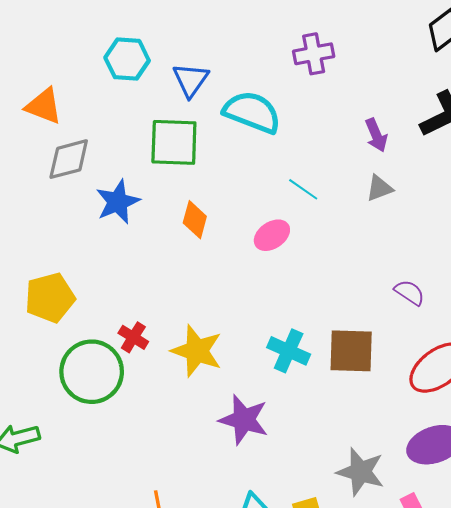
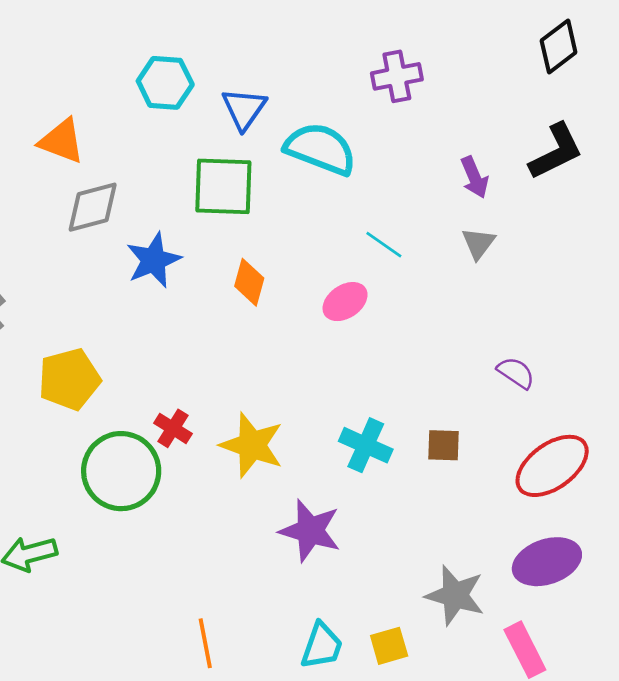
gray triangle: (379, 188) -> (478, 243), turned -32
brown square: (351, 351) -> (443, 445), size x0.6

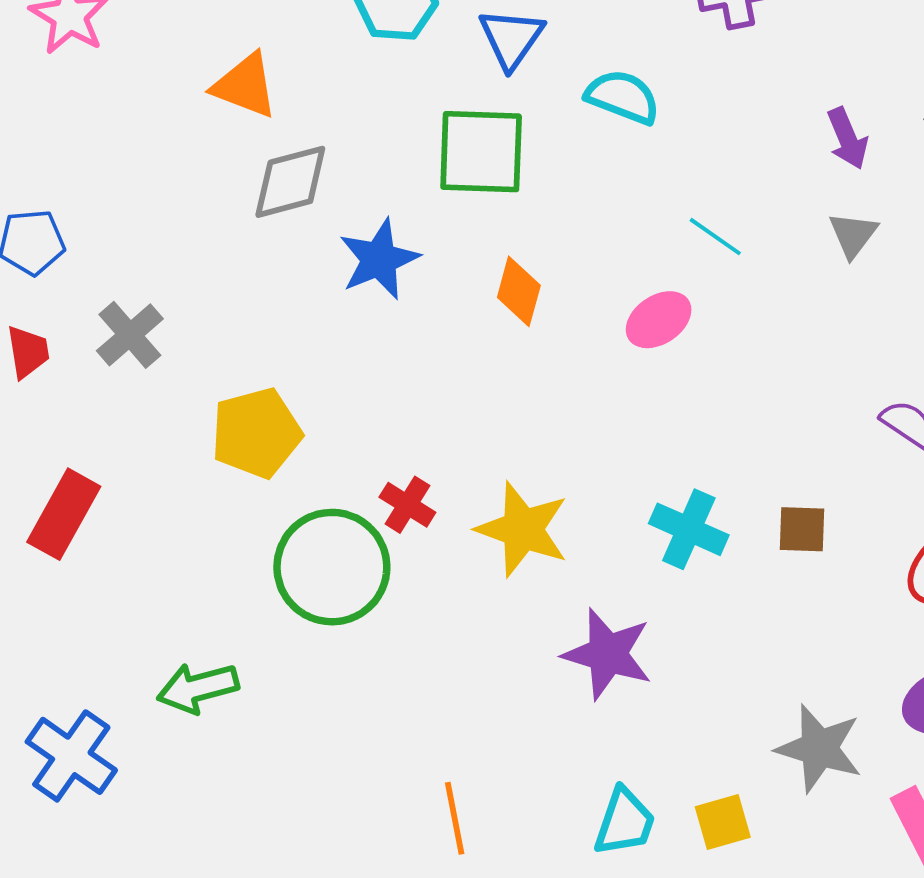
cyan semicircle: (320, 149) -> (623, 97), size x0.7

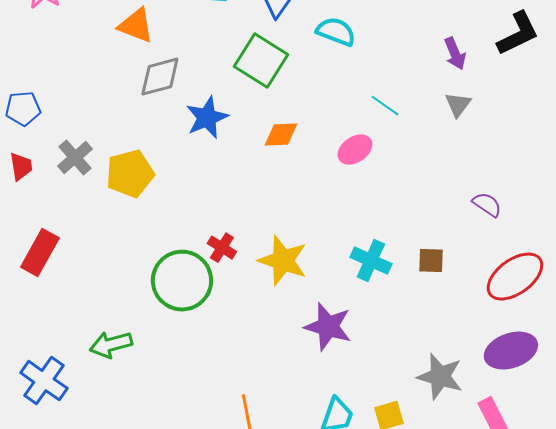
green square: (481, 152) -> (261, 61), turned 30
orange diamond: (519, 291) -> (281, 135), turned 72
yellow pentagon: (256, 433) -> (130, 174), moved

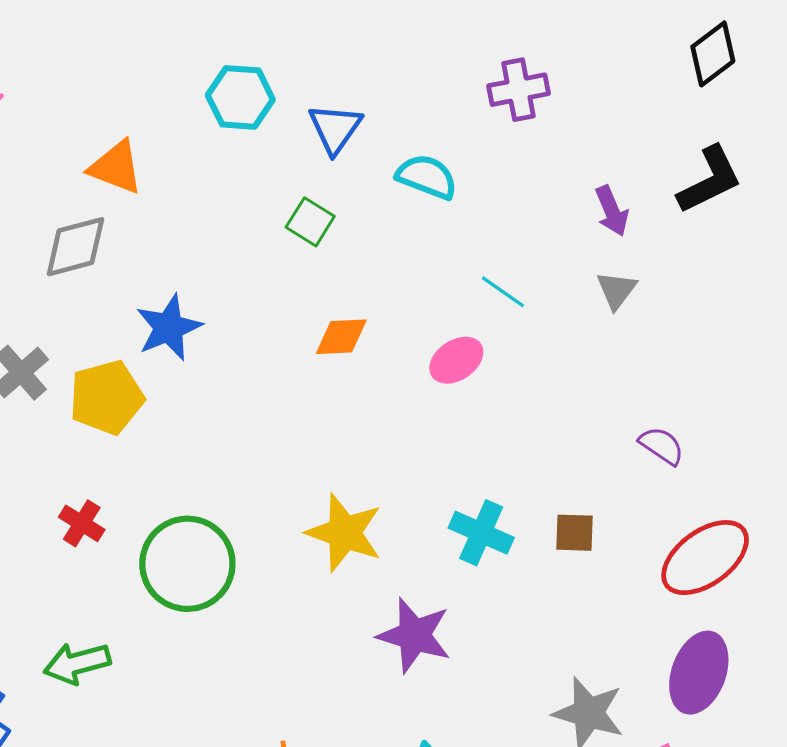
green square: (261, 61) -> (310, 222), size x0.6
gray diamond: (160, 77) -> (75, 247), moved
blue star: (207, 118) -> (169, 328), moved
red cross: (222, 248) -> (82, 523), moved
purple ellipse: (511, 351) -> (699, 673), turned -51

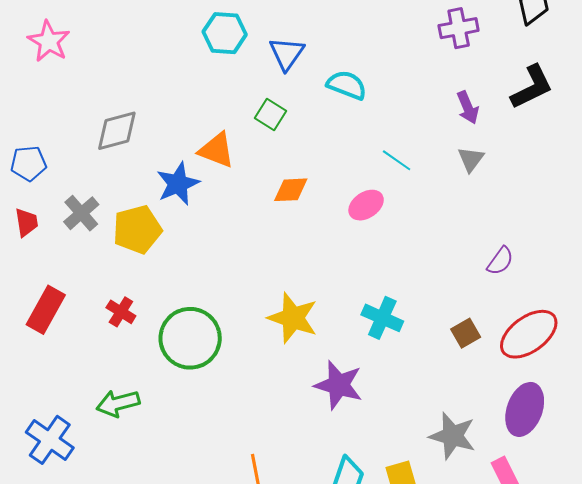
purple cross: (519, 90) -> (459, 28), moved
orange triangle: (116, 167) -> (217, 150), moved
purple semicircle: (662, 446) -> (500, 261), turned 92
brown square: (574, 533) -> (466, 333), moved, turned -32

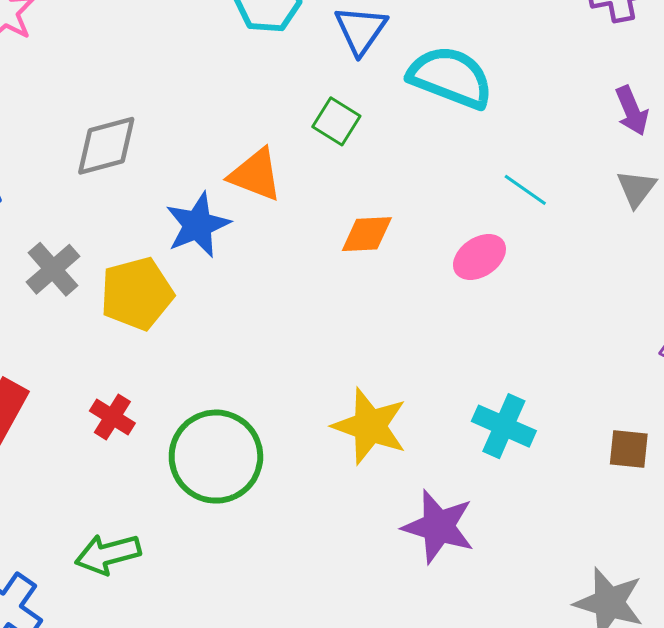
cyan semicircle: (347, 85) -> (451, 77), size x1.4
brown square: (466, 333) -> (629, 449), turned 36

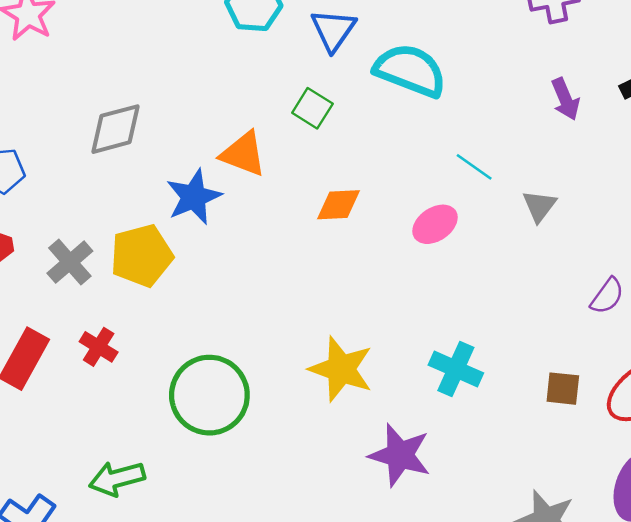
gray triangle: (636, 188) -> (539, 206), moved
gray cross: (53, 269) -> (70, 262), moved
red cross: (112, 417) -> (99, 347), moved

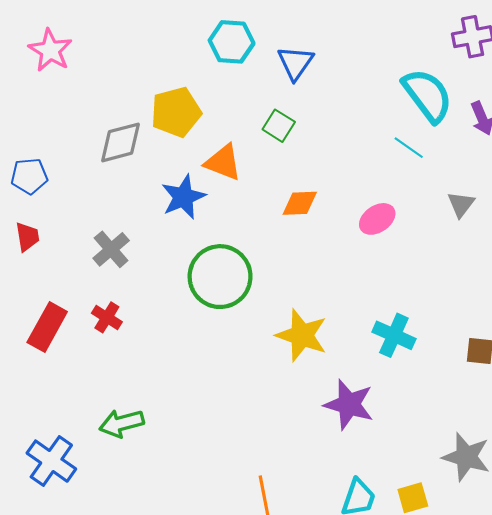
cyan semicircle: (410, 70) -> (427, 95), moved, turned 32
cyan line: (474, 167) -> (409, 148), moved
yellow pentagon: (142, 256) -> (176, 112), moved
gray cross: (70, 262) -> (111, 249), moved
green circle: (209, 395) -> (220, 277), moved

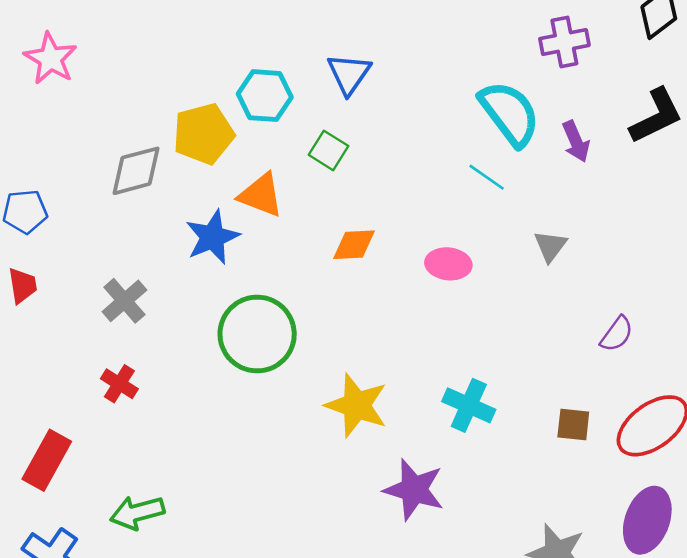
cyan hexagon: (232, 42) -> (265, 96), moved
pink ellipse: (377, 219) -> (448, 264), turned 40
red rectangle: (47, 327) -> (47, 460), moved

